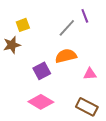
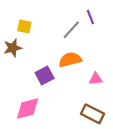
yellow square: (23, 25) -> (24, 27), turned 32
pink diamond: (41, 102) -> (28, 109), moved, turned -45

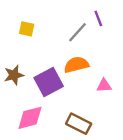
brown star: (13, 48) -> (14, 75), moved
purple square: (45, 76) -> (49, 82), size x1.4
brown rectangle: (92, 114) -> (79, 124), moved

